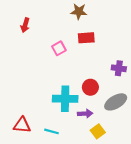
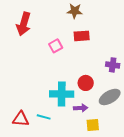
red arrow: (25, 25) -> (24, 24), size x1.6
cyan line: (51, 131) -> (44, 117), moved
yellow square: (98, 131) -> (93, 125), turned 32

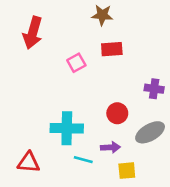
cyan cross: (62, 94) -> (67, 128), moved
cyan line: (44, 117) -> (83, 160), moved

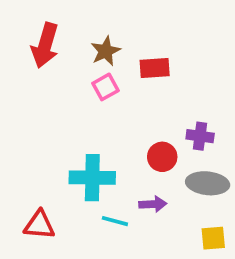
brown star: (102, 15) -> (106, 51), moved, turned -30
purple cross: (154, 89) -> (200, 136), moved
gray ellipse: (150, 132) -> (208, 183), turned 36
yellow square: (127, 171) -> (213, 238), moved

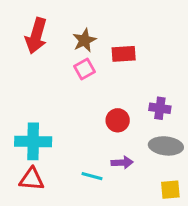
red circle: (162, 157) -> (118, 120), moved
cyan cross: (92, 178) -> (33, 141), moved

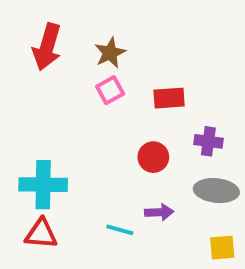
red rectangle: (124, 54) -> (169, 98), moved

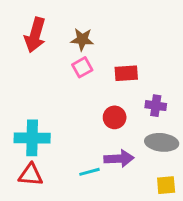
brown star: (110, 53) -> (82, 39), turned 30
purple arrow: (159, 212) -> (119, 159), size x1.4
cyan line: (120, 230) -> (90, 172), turned -30

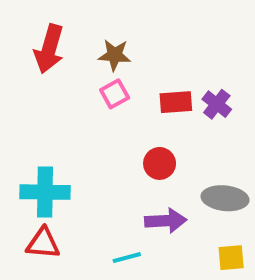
purple cross: (156, 106) -> (217, 104), moved, turned 30
cyan line: (90, 172) -> (127, 258), moved

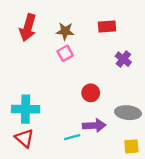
red rectangle: (176, 102) -> (107, 27), moved
red triangle: (43, 243) -> (24, 138), turned 36
cyan line: (127, 258) -> (72, 137), moved

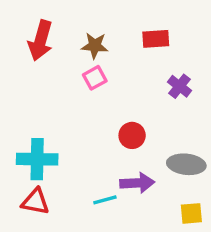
red triangle: (24, 138) -> (35, 202), turned -30

